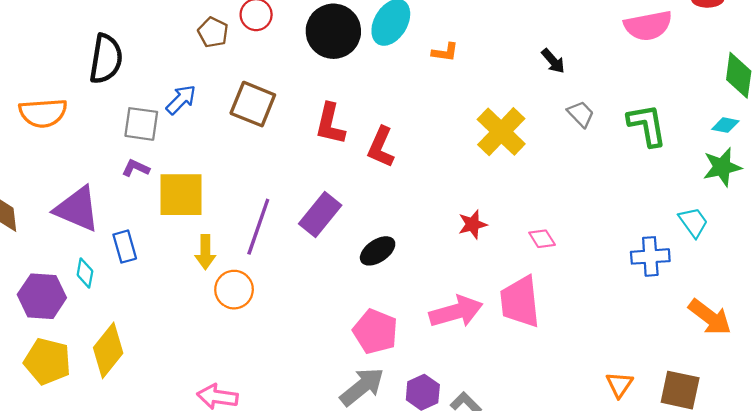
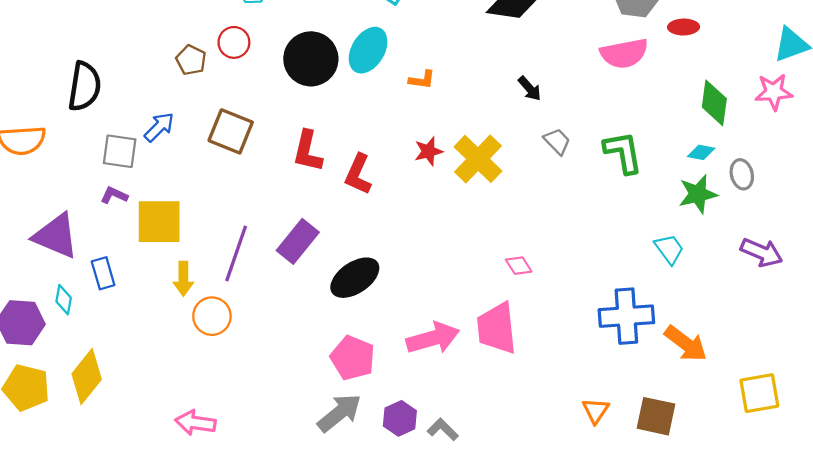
red star: (473, 224) -> (429, 151), moved
black ellipse: (378, 251) -> (355, 278), size x1.4
blue cross: (650, 256) -> (626, 316), moved, size x1.4

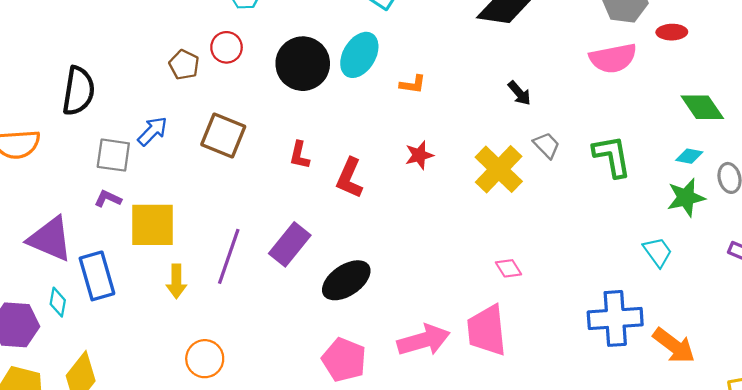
green diamond: (714, 103) -> (702, 107), turned -42
red L-shape: (308, 151) -> (299, 155), size x0.7
yellow cross: (478, 159) -> (499, 169), moved
blue rectangle: (103, 273) -> (97, 276), size x1.5
orange circle: (212, 316) -> (205, 359), moved

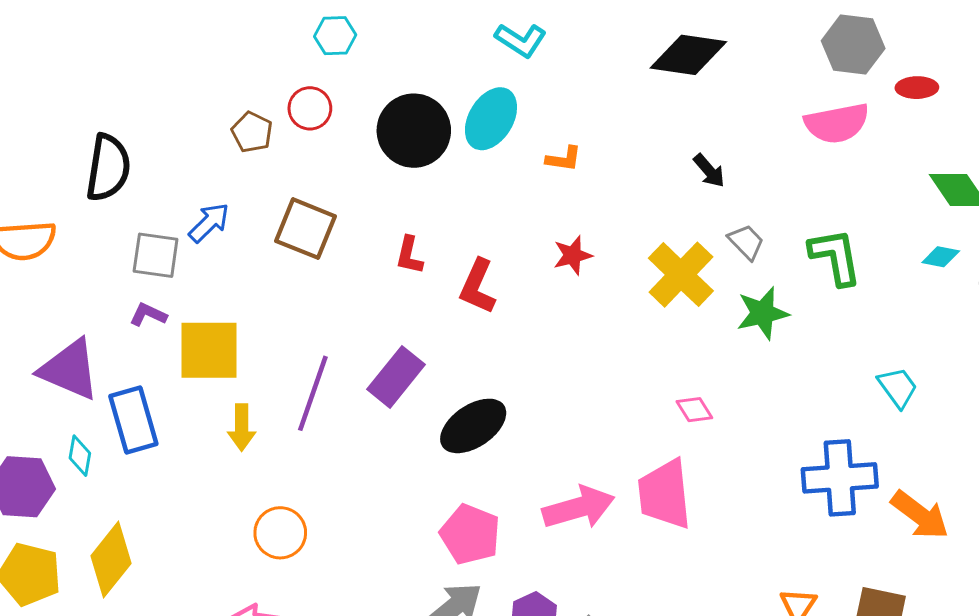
green star: (686, 198) -> (763, 313), moved

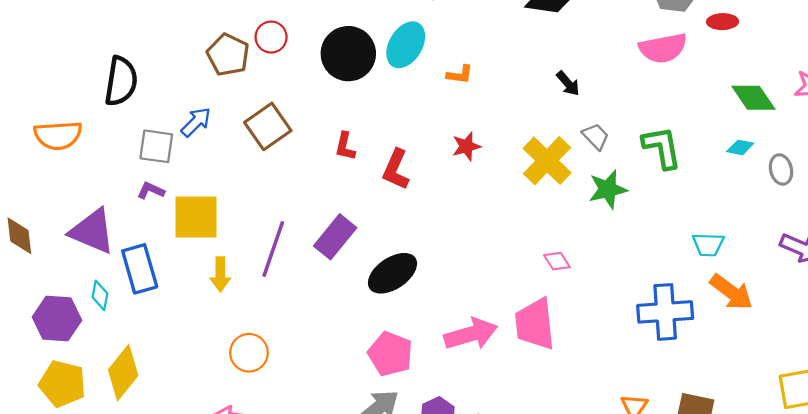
brown pentagon: (252, 132) -> (228, 55), size x1.4
brown square: (305, 229) -> (268, 126), turned 33
cyan trapezoid: (898, 387) -> (708, 245), turned 128
orange arrow: (920, 515) -> (731, 292), moved

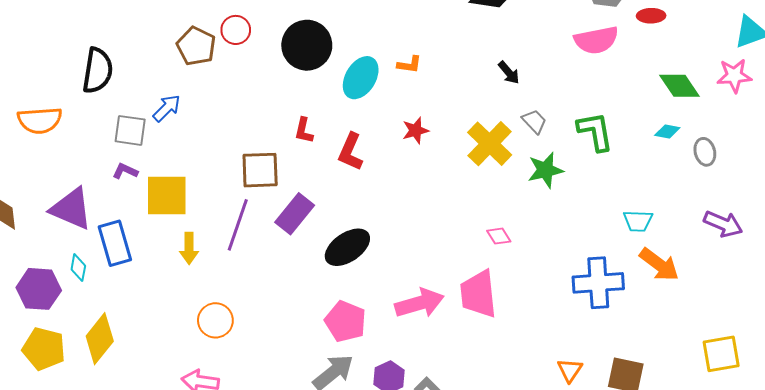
cyan ellipse: (406, 45) -> (361, 78), moved
brown square: (268, 126) -> (260, 170), moved, turned 33

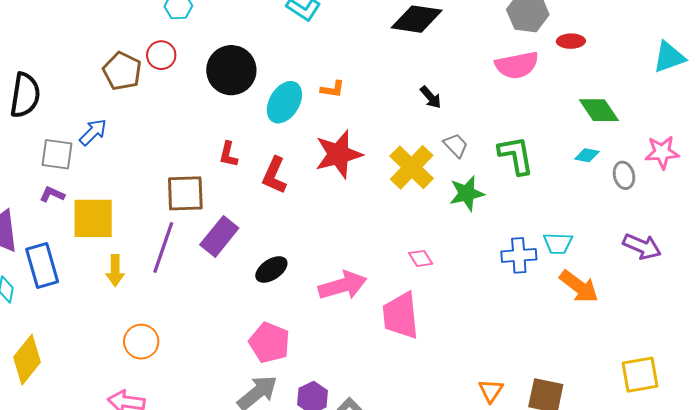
pink star: (734, 76) -> (662, 152), moved
red star: (415, 130) -> (339, 154), size x1.8
black ellipse: (347, 247) -> (271, 269), size x0.7
blue cross: (598, 283) -> (519, 255), moved, size x0.7
pink arrow: (420, 303) -> (343, 286), moved

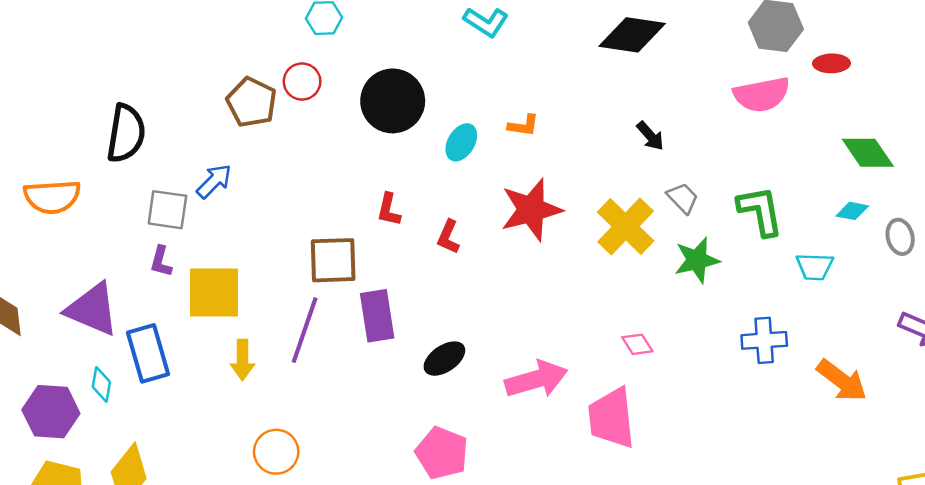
cyan ellipse: (284, 102) -> (461, 142), size x0.7
red L-shape: (274, 175) -> (448, 237), size x0.7
purple L-shape: (52, 194) -> (161, 261), turned -100
purple rectangle: (219, 236) -> (377, 316), turned -48
cyan trapezoid: (558, 243) -> (815, 267), moved

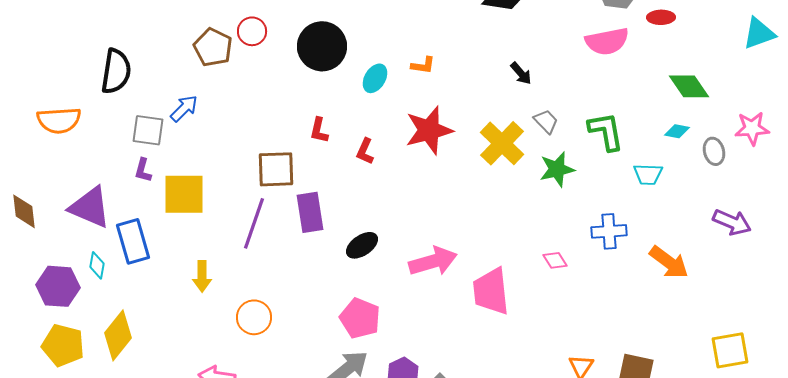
pink diamond: (637, 344) -> (555, 260), moved
yellow arrow: (242, 360) -> (202, 276), moved
orange circle: (276, 452) -> (254, 317), moved

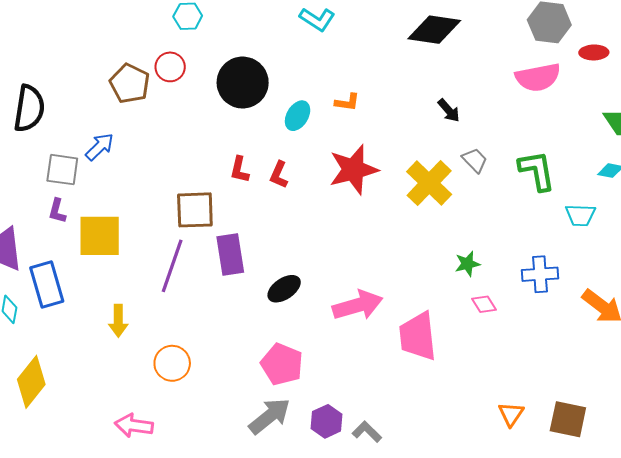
red L-shape: (365, 151) -> (279, 175), moved
green star: (557, 169) -> (467, 264), moved, size x0.7

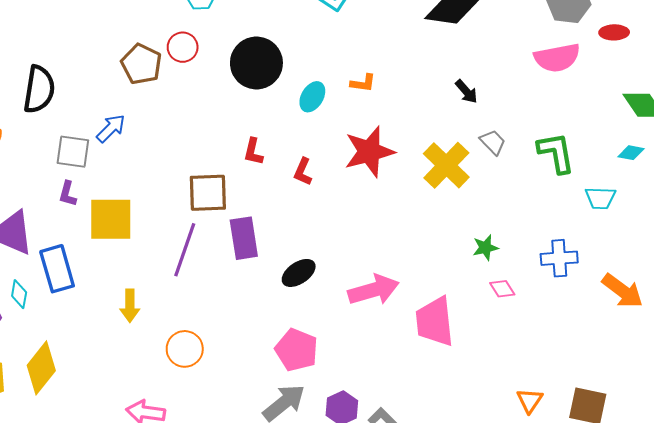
red L-shape: (279, 175) -> (303, 172), moved

